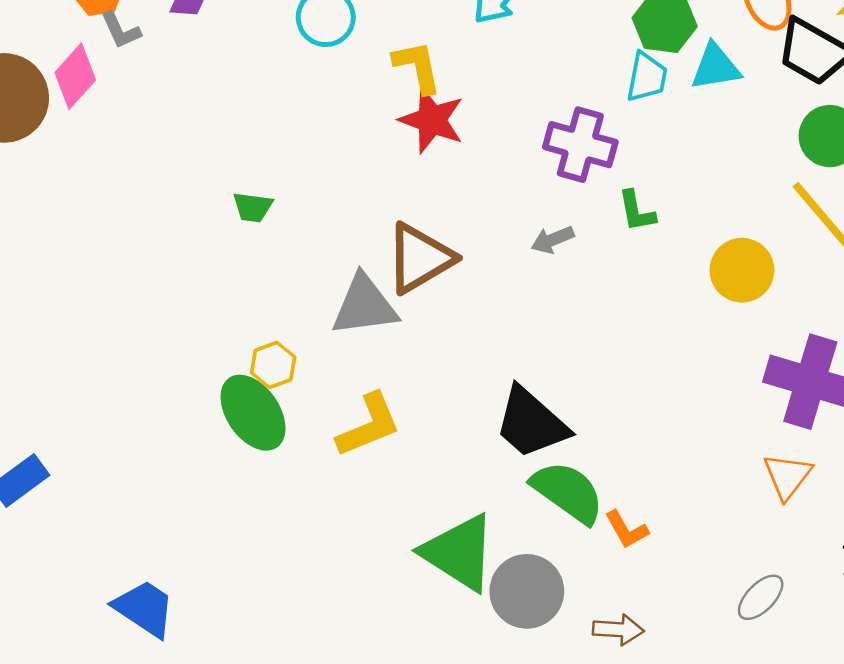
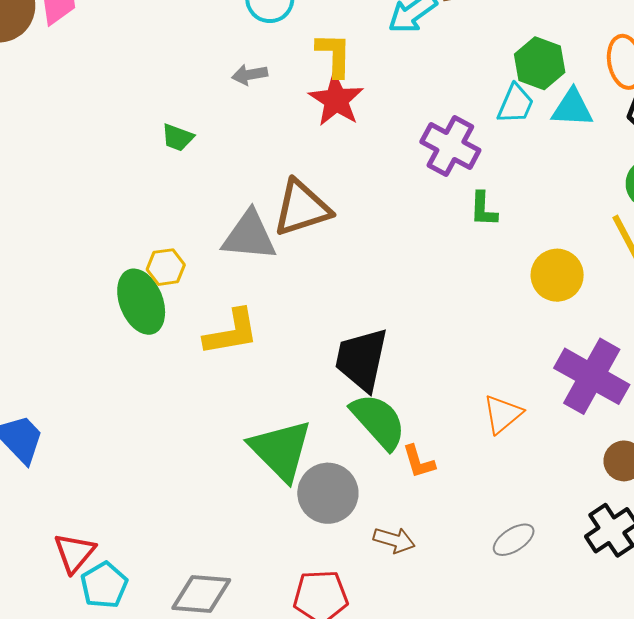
gray arrow: (553, 240) -> (250, 75), moved
black trapezoid: (531, 423) -> (362, 359), turned 48
orange triangle: (787, 476) -> (503, 414), moved

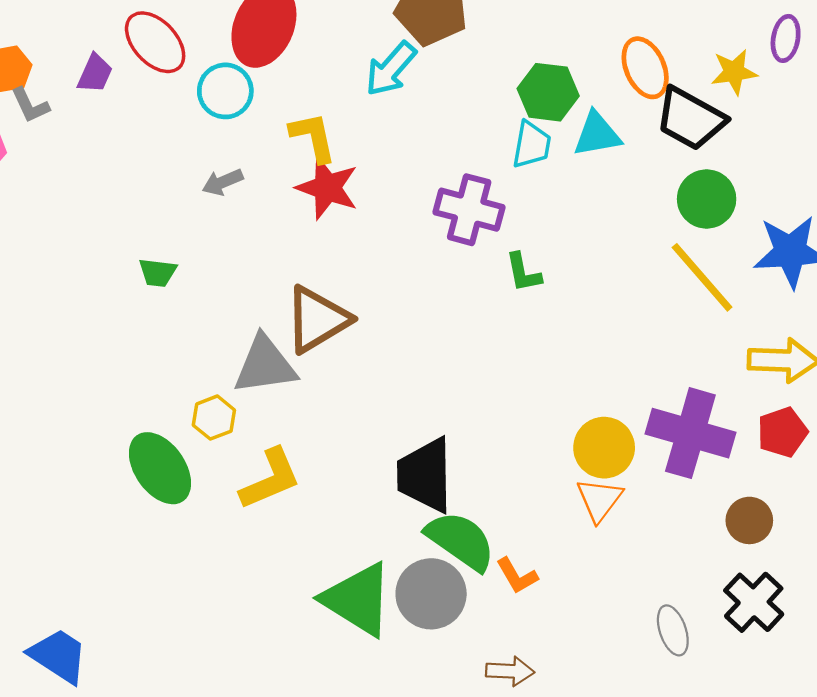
yellow hexagon: (166, 267) -> (214, 418), moved
yellow circle: (557, 275) -> (604, 448), moved
gray circle: (328, 493) -> (431, 594), moved
gray ellipse: (514, 540) -> (673, 630), moved, turned -63

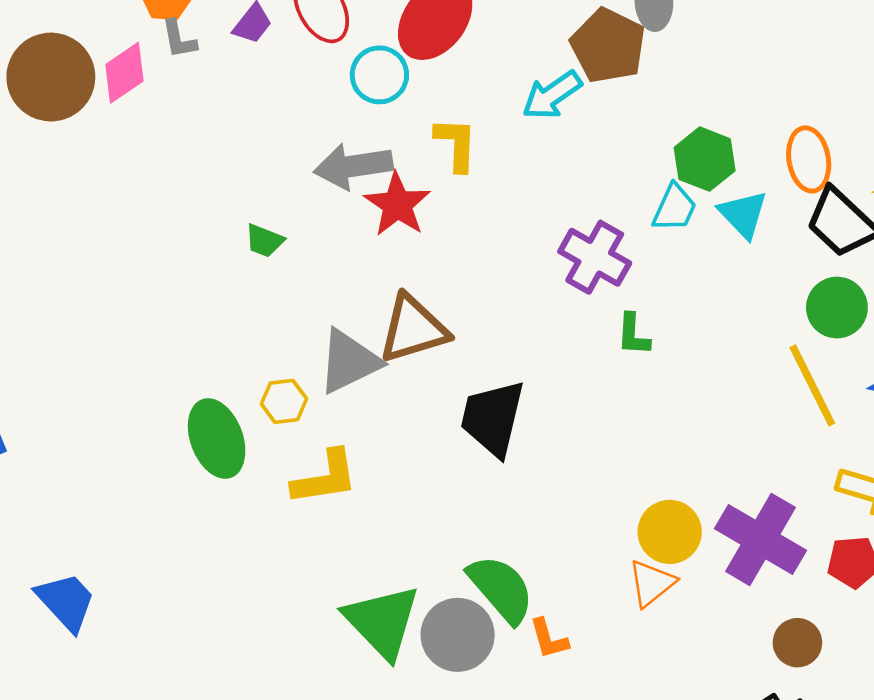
cyan triangle: (597, 134) -> (743, 214), turned 42
gray arrow: (223, 182) -> (353, 166), size x1.8
red star: (327, 188) -> (397, 204), moved
gray triangle: (265, 365) -> (349, 361), turned -32
black trapezoid: (425, 475) -> (493, 418), moved

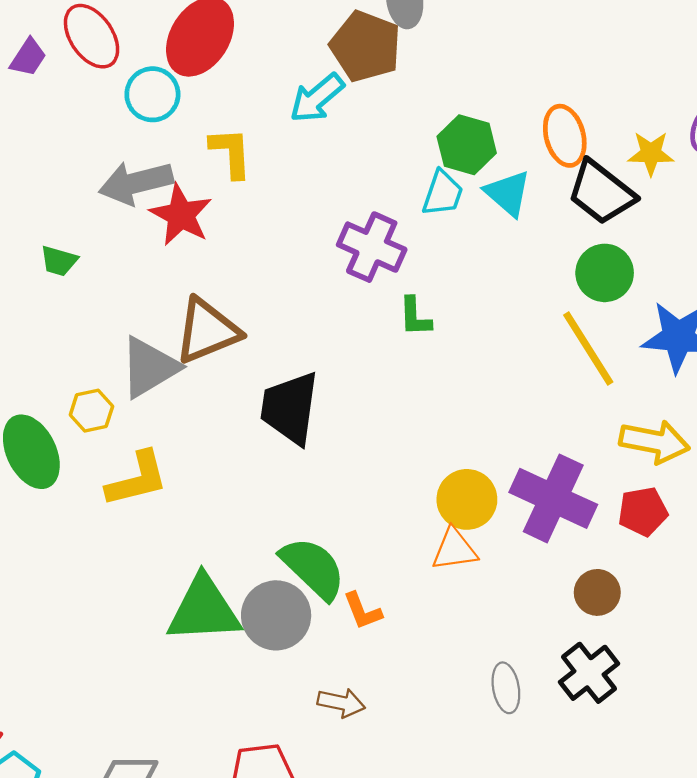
orange triangle: (652, 583) -> (454, 549), turned 36
green triangle: (382, 622) -> (204, 610), turned -44

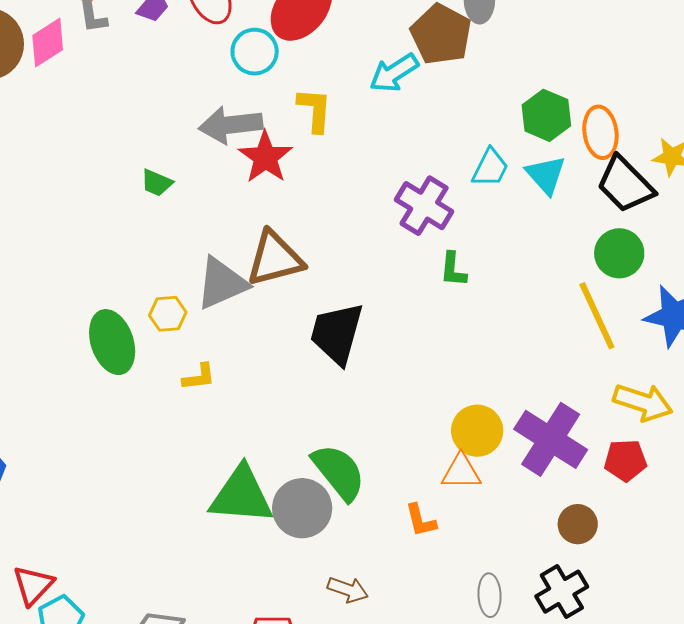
green hexagon: (467, 145) -> (546, 115), moved
yellow L-shape: (137, 479) -> (199, 377), size x0.6
orange L-shape: (362, 611) -> (421, 520), moved

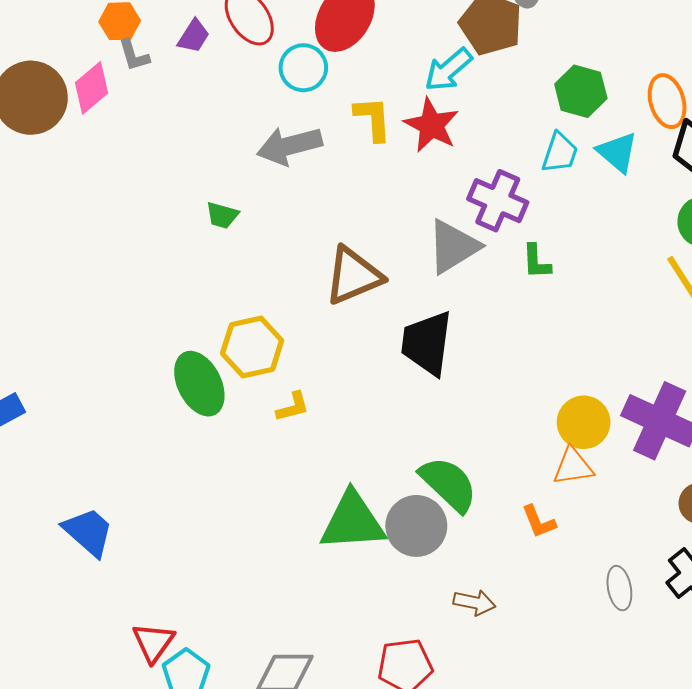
green hexagon: (546, 115) -> (581, 91), moved
red star: (265, 157) -> (431, 125), moved
gray triangle: (222, 283) -> (453, 247), moved
yellow hexagon: (168, 314) -> (252, 347), size x1.6

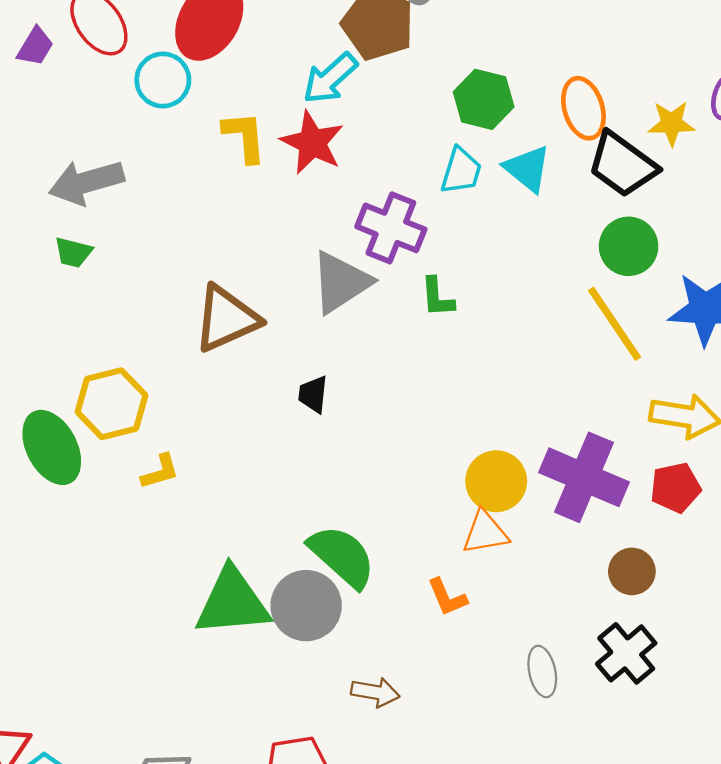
gray arrow: (289, 146) -> (86, 182), moved
black trapezoid: (427, 343) -> (313, 394), size x0.5

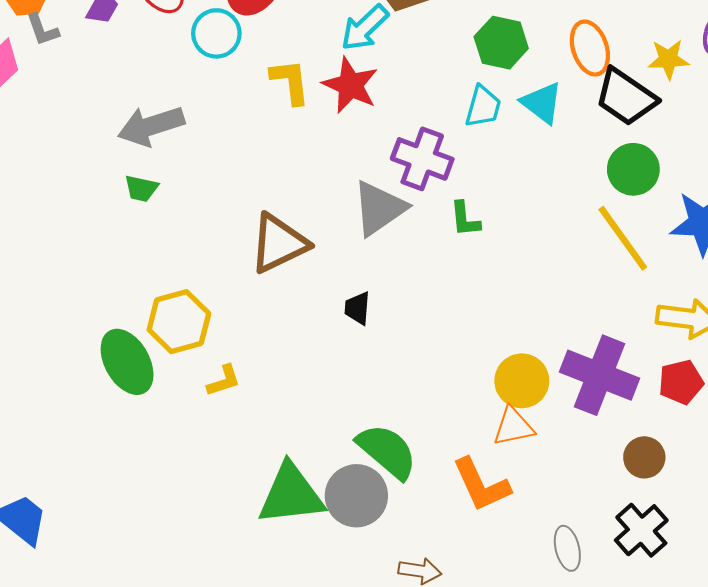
orange L-shape: (447, 597) -> (481, 485), size x1.6

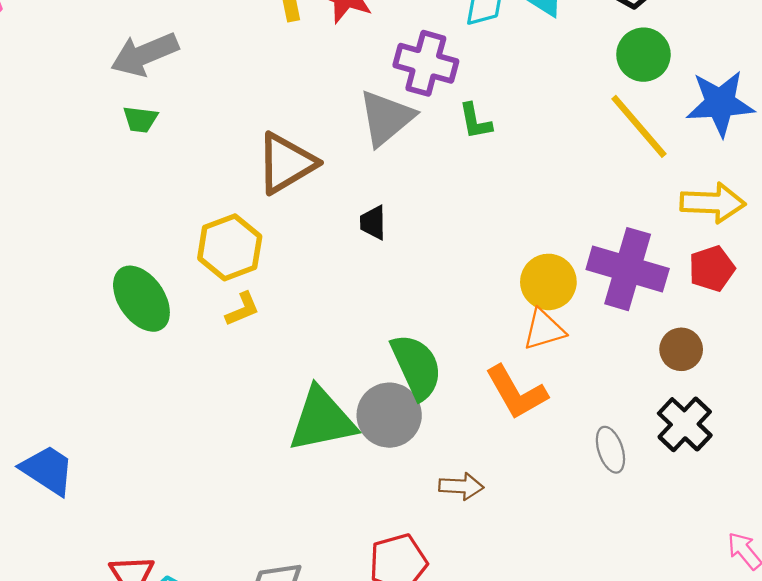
yellow hexagon: (179, 322) -> (230, 247), moved
green semicircle: (387, 451) -> (417, 367), turned 30

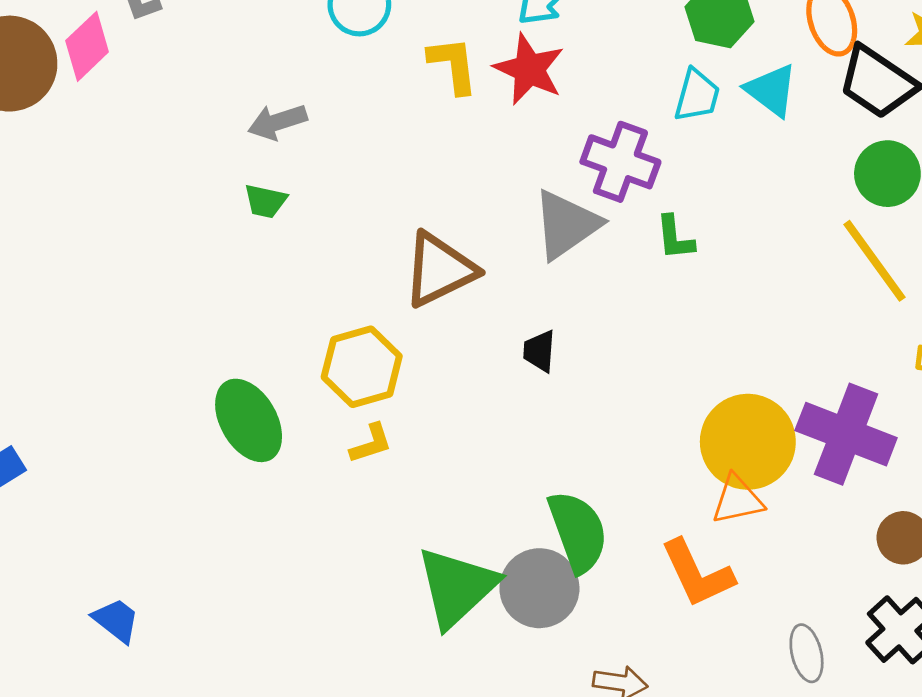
gray arrow: (145, 54) -> (277, 122), size x0.7
yellow circle: (548, 282) -> (748, 442), size x1.4
green triangle: (322, 420) -> (457, 587), turned -36
blue trapezoid: (48, 470) -> (116, 620), size x0.7

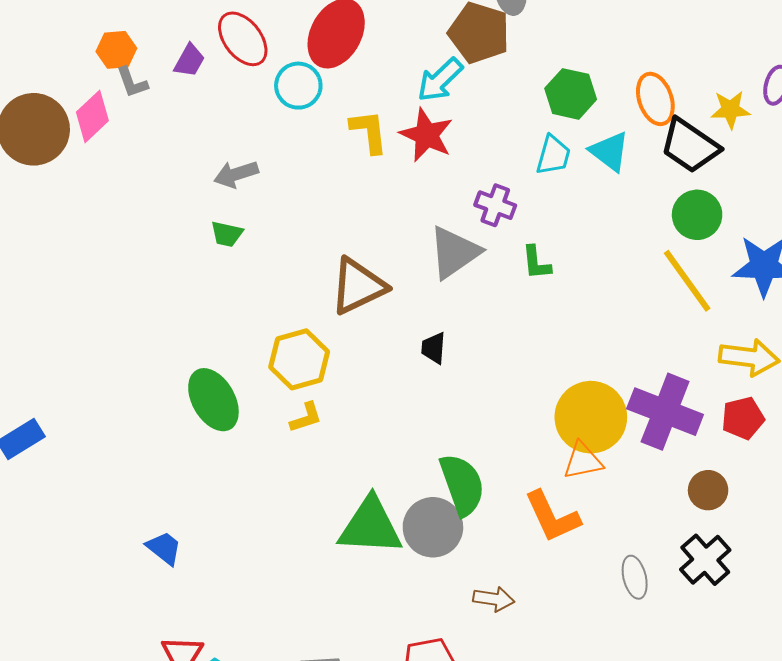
purple cross: (620, 162) -> (495, 205), size x0.7
green triangle: (457, 587) -> (370, 526), turned 46
blue trapezoid: (116, 620) -> (164, 548), moved

